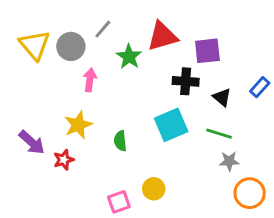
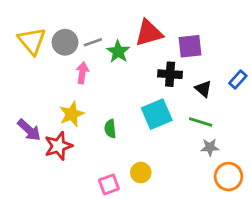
gray line: (103, 29) -> (93, 42), moved, turned 30
red star: (64, 160) -> (58, 146), size x1.5

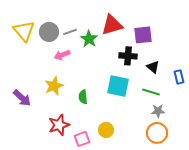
pink arrow: (82, 73) -> (62, 55), turned -119
blue rectangle: (238, 79) -> (179, 77), moved, turned -56
cyan square: (157, 114) -> (118, 86), turned 35
red star: (58, 146) -> (59, 125), moved
orange circle: (229, 177) -> (157, 133), moved

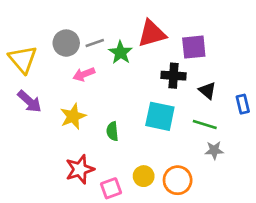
yellow triangle: (24, 31) -> (23, 59), moved
purple arrow: (22, 98) -> (30, 101), moved
orange circle: (157, 133) -> (178, 180), moved

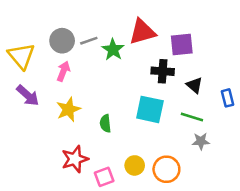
pink arrow: (84, 74) -> (63, 71), moved, turned 132

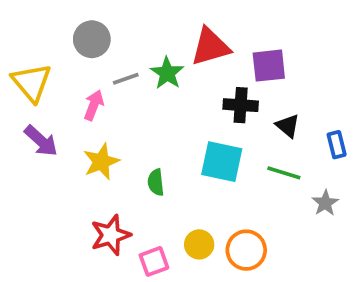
gray circle: (62, 41) -> (92, 39), moved
gray line: (89, 41) -> (126, 79), moved
gray star: (201, 141) -> (325, 203), moved, turned -30

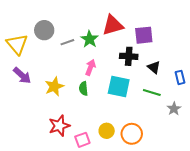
gray circle: (92, 39) -> (44, 30), moved
pink arrow: (94, 105) -> (90, 67), moved
green semicircle: (156, 182) -> (83, 89), moved

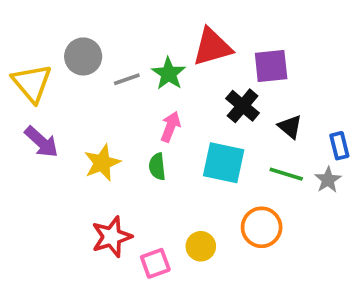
black cross: (129, 56) -> (243, 106), turned 36
gray star: (174, 109) -> (328, 180), moved
orange circle: (132, 134) -> (262, 227), moved

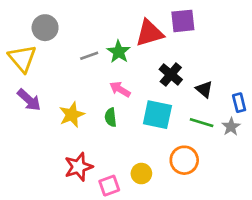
gray circle: (83, 56) -> (45, 28), moved
purple square: (271, 66) -> (183, 21), moved
pink arrow: (170, 127) -> (120, 89), turned -80

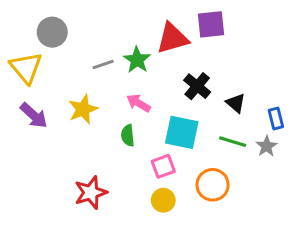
yellow star: (72, 115) -> (83, 109), moved
pink square: (109, 186) -> (163, 166), moved

